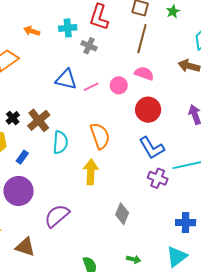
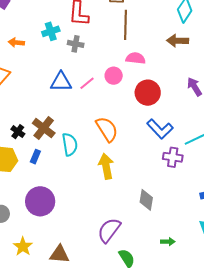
blue rectangle: (22, 157) -> (35, 157), moved
purple semicircle: (57, 216) -> (109, 230), moved

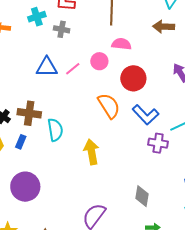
brown cross: (44, 128) -> (29, 113), turned -30
orange semicircle: (107, 129) -> (109, 106), moved
gray diamond: (146, 200) -> (142, 196), moved

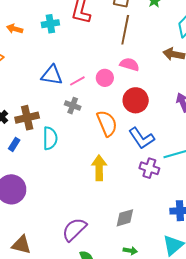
gray cross: (62, 29) -> (73, 106), moved
brown cross: (29, 113) -> (27, 118), turned -30
yellow arrow: (91, 152) -> (99, 168), moved
gray diamond: (142, 196) -> (125, 218), turned 55

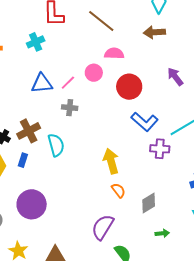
cyan cross: (50, 24) -> (36, 42), moved
brown line: (125, 30) -> (101, 21), turned -48
orange semicircle: (107, 123) -> (118, 190), moved, size x0.6

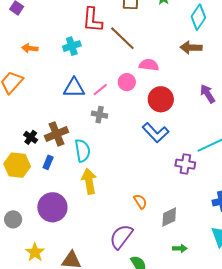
brown line: (101, 21) -> (122, 38), moved
blue L-shape: (145, 122) -> (156, 133), moved
yellow arrow: (111, 161) -> (89, 181), moved

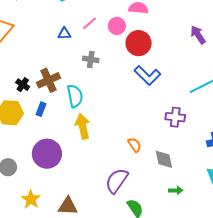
blue triangle: (74, 88) -> (64, 34), size x0.6
pink line: (100, 90) -> (90, 23), moved
red circle: (161, 99) -> (139, 43), moved
purple cross: (185, 164) -> (175, 117), moved
gray diamond: (169, 217) -> (164, 159), turned -75

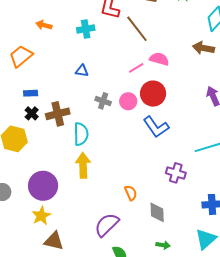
pink line: (90, 23) -> (136, 68), moved
pink circle: (117, 26) -> (128, 101), moved
blue rectangle: (41, 109) -> (31, 93), moved, turned 56
yellow star: (31, 199) -> (41, 216), moved

